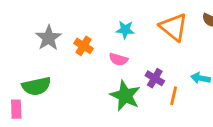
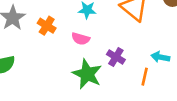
orange line: (174, 96) -> (145, 77), moved

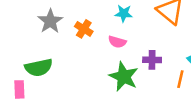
purple cross: (116, 57) -> (152, 60), turned -30

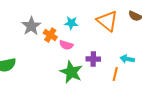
gray star: (50, 21) -> (31, 26), moved
orange cross: (84, 29) -> (50, 35), moved

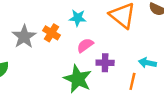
gray star: (31, 26) -> (24, 37), moved
pink semicircle: (66, 45) -> (85, 45), moved, turned 128

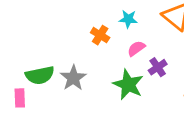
gray star: (24, 37) -> (73, 78), moved
purple cross: (105, 63) -> (158, 67), turned -35

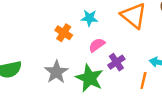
gray star: (73, 78) -> (56, 72), moved

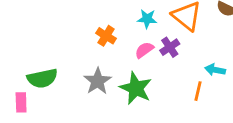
cyan star: (89, 18) -> (147, 19), moved
purple cross: (116, 62) -> (170, 47), moved

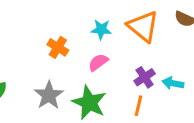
purple cross: (170, 47) -> (145, 77), moved
orange line: (198, 91) -> (139, 106), moved

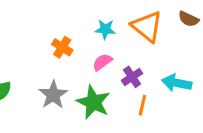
purple cross: (145, 77) -> (132, 77), moved
cyan arrow: (173, 83) -> (177, 83), size x1.4

